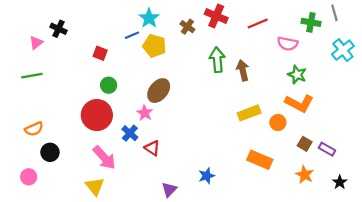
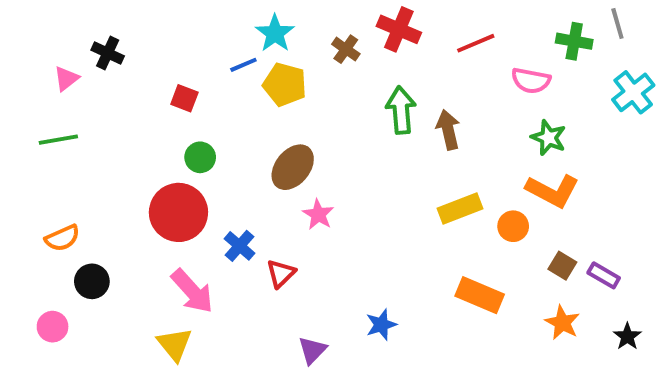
pink star: (145, 113) -> (318, 214), moved
red triangle: (152, 148) -> (281, 273), turned 42

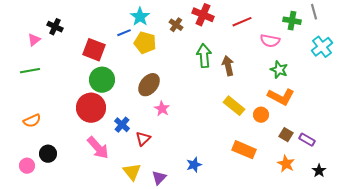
red square: (184, 98) -> (94, 50), size x1.6
green circle: (200, 157) -> (102, 80), size x1.6
yellow rectangle: (460, 209) -> (234, 106), turned 60
black circle: (92, 281) -> (48, 154), moved
yellow triangle: (175, 344) -> (132, 172), moved

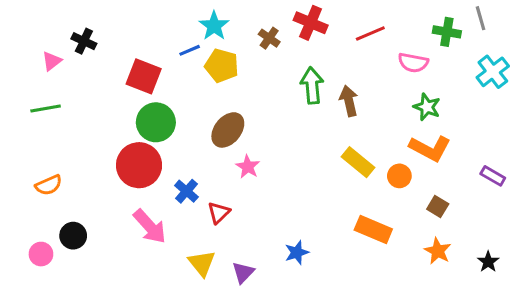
purple rectangle: (307, 140) -> (493, 176), moved

